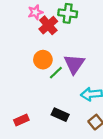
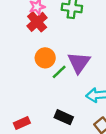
red cross: (48, 25) -> (37, 22), moved

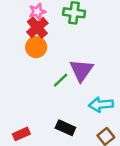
orange circle: (45, 58) -> (36, 47), moved

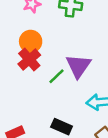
red cross: (37, 28) -> (29, 59), moved

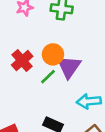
orange circle: (31, 41) -> (53, 54), moved

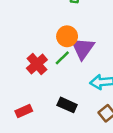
red cross: (22, 61) -> (37, 64), moved

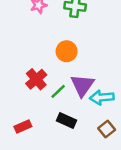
purple triangle: (83, 48) -> (82, 85), moved
green line: (62, 58) -> (58, 91), moved

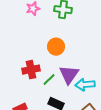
red cross: (36, 79) -> (31, 70), turned 30

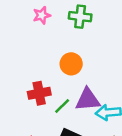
purple triangle: (69, 75) -> (88, 100), turned 50

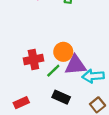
orange circle: (71, 64) -> (63, 52), moved

